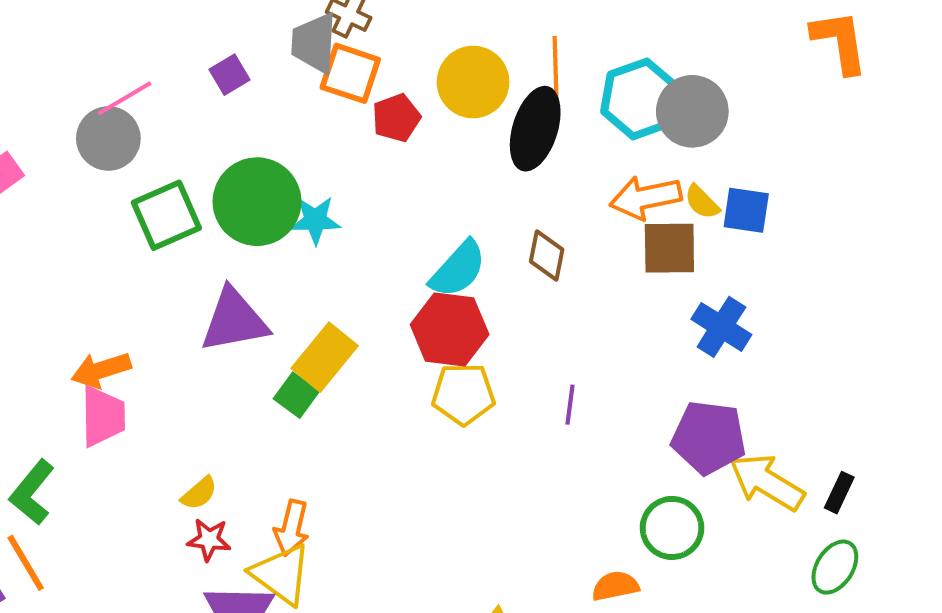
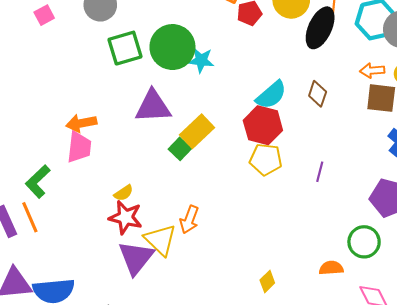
orange arrow: (646, 198) -> (372, 71), size x0.7
orange arrow: (292, 528) -> (189, 220), moved
red star: (209, 540) -> (126, 217), size x1.5

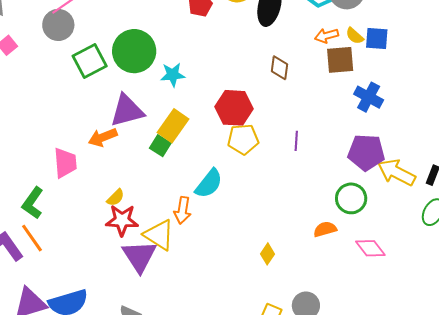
cyan star: (201, 60) -> (173, 75), moved
cyan semicircle: (271, 95) -> (209, 184), moved
orange arrow: (81, 123) -> (103, 137), moved

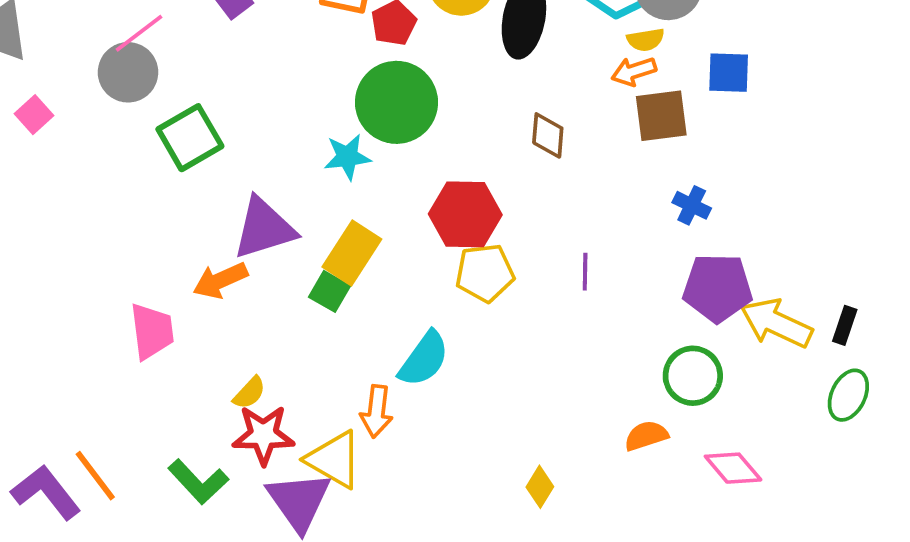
yellow semicircle: (355, 36) -> (646, 40), moved, turned -48
green circle: (134, 51) -> (396, 102), moved
blue cross: (369, 97) -> (692, 205), moved, size x0.7
green L-shape: (33, 203) -> (198, 482), moved, turned -76

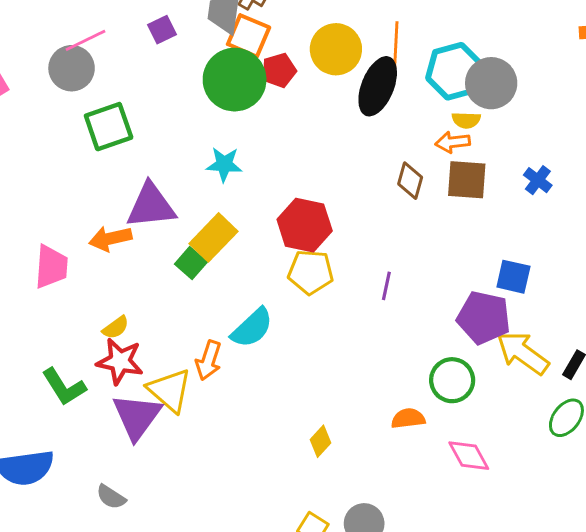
blue square: (729, 73) -> (513, 277), moved
green circle: (396, 102) -> (235, 80), moved
brown diamond: (548, 135) -> (410, 181), moved
blue cross: (692, 205) -> (538, 180), moved

